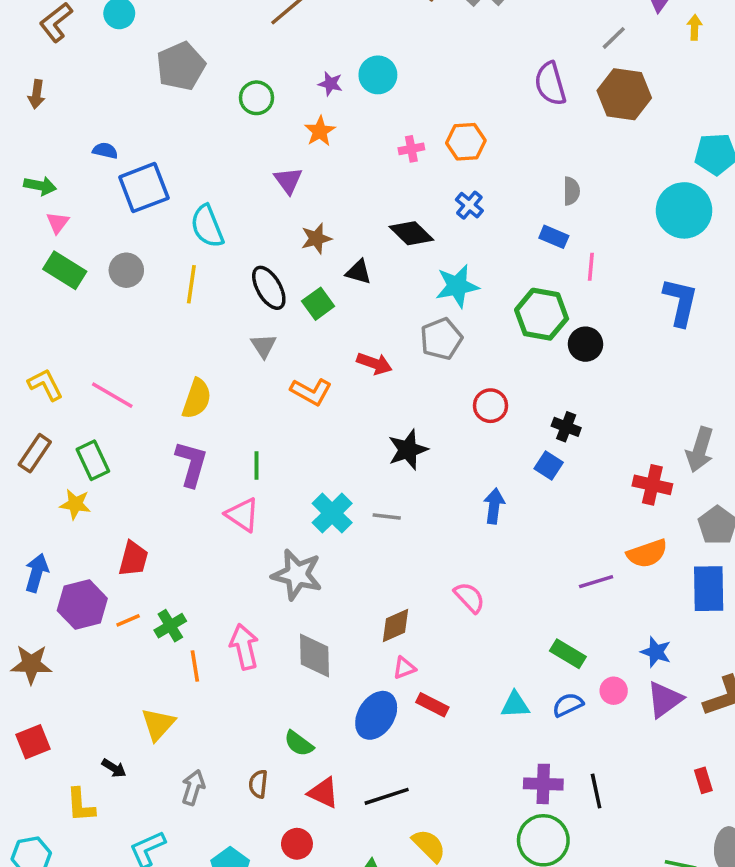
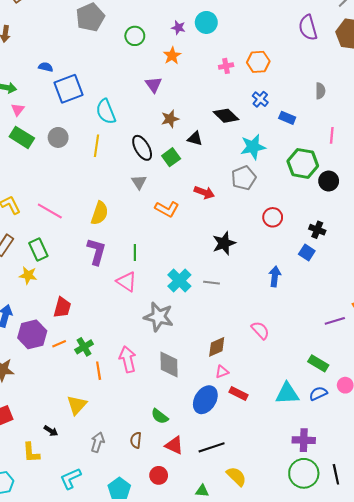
blue rectangle: (554, 237) -> (287, 118), moved
cyan triangle: (515, 705) -> (287, 393), size x1.4
black line: (596, 791) -> (336, 474), moved

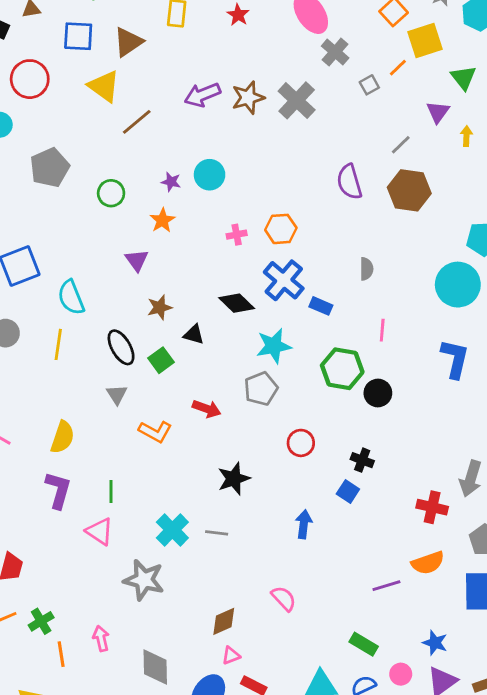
blue cross: (260, 99) -> (284, 280), size x1.8
pink arrow: (128, 359) -> (101, 638), size x0.7
gray diamond: (169, 364) -> (155, 667), moved

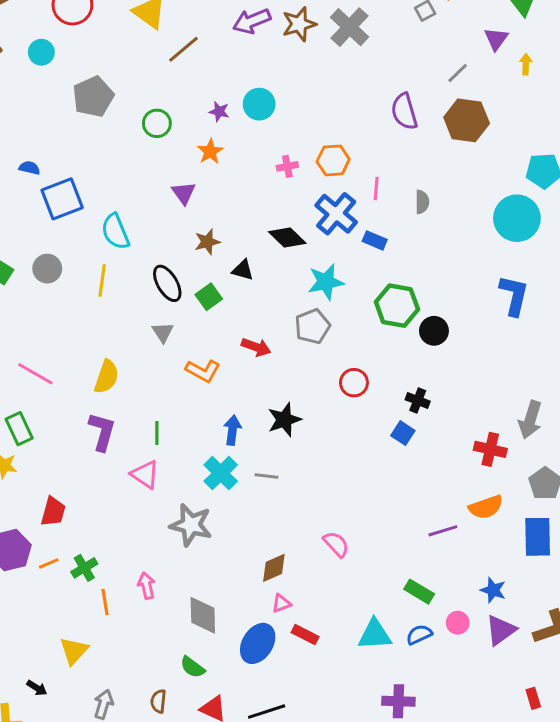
pink line: (382, 330) -> (376, 189), moved
blue arrow: (304, 524) -> (232, 430), moved

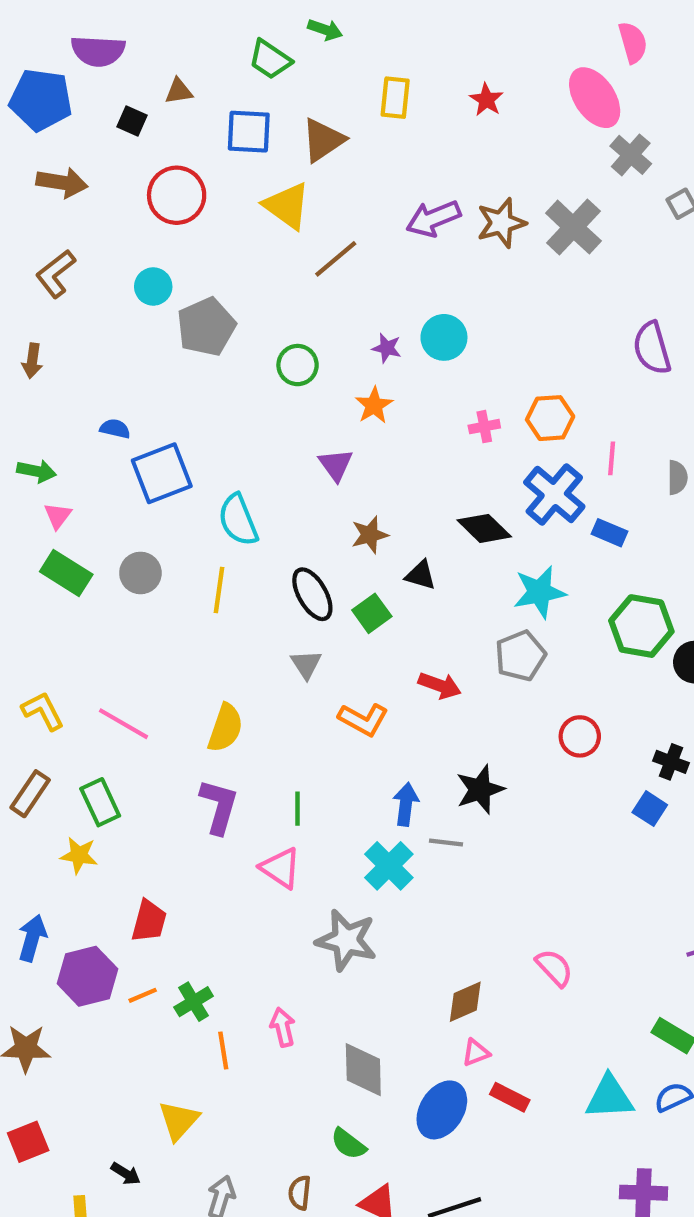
cyan circle: (41, 52) -> (153, 286), moved
gray line: (267, 476) -> (446, 843), moved

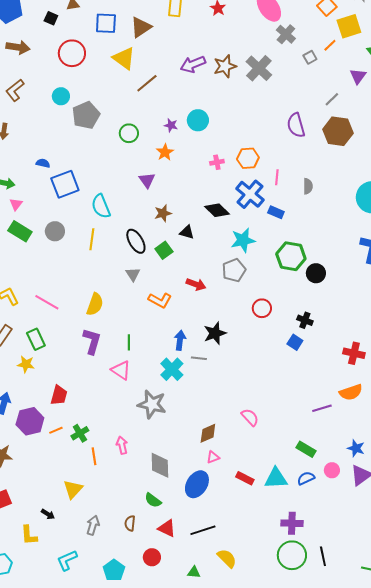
red rectangle: (510, 1097) -> (245, 478), moved

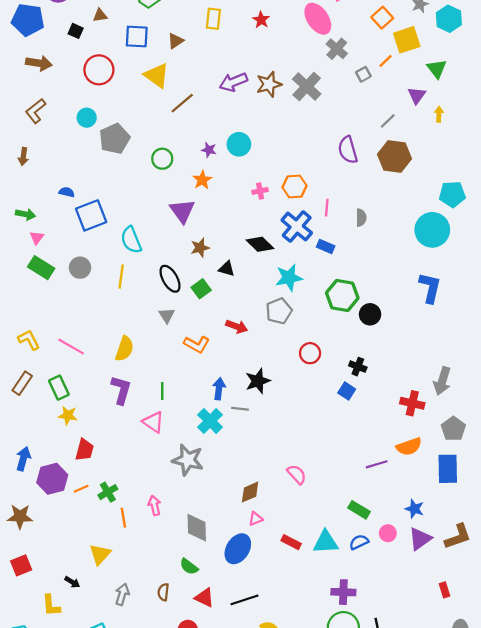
brown triangle: (141, 27) -> (176, 41), size x0.7
purple triangle: (147, 180) -> (182, 211), size x1.4
yellow star: (26, 364) -> (68, 415), moved

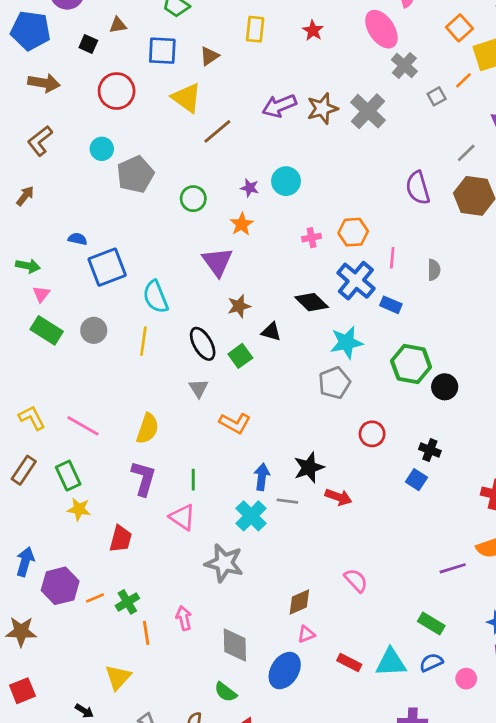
brown arrow: (23, 157) -> (25, 196), turned -150
red arrow: (237, 327) -> (338, 497), moved
red trapezoid: (84, 450) -> (121, 539), moved
pink circle: (388, 533) -> (466, 679), moved

